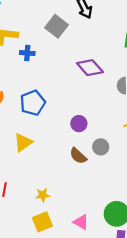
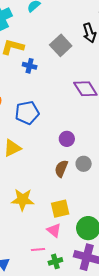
brown semicircle: (78, 156) -> (61, 169), turned 60
yellow star: (43, 195) -> (23, 200), size x1.6
yellow square: (42, 222) -> (60, 209), moved

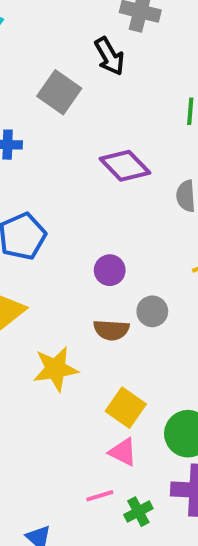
brown semicircle: (61, 169) -> (111, 330), turned -96
yellow star: (23, 200) -> (56, 369), moved
yellow square: (60, 209) -> (126, 408), turned -30

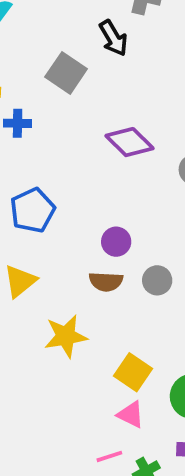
brown semicircle: (111, 330) -> (106, 282), moved

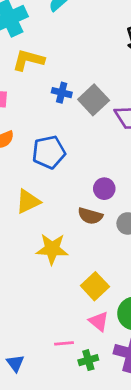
gray square: (66, 73) -> (94, 100), moved
blue cross: (18, 123) -> (62, 93), moved
pink triangle: (131, 415) -> (99, 321), moved

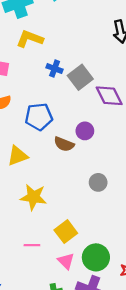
purple circle: (104, 189) -> (85, 131), moved
brown semicircle: (90, 216) -> (64, 144), moved
pink line: (64, 343) -> (32, 245), moved

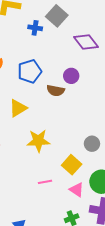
gray square: (80, 77) -> (57, 16), moved
gray circle: (98, 182) -> (92, 144), moved

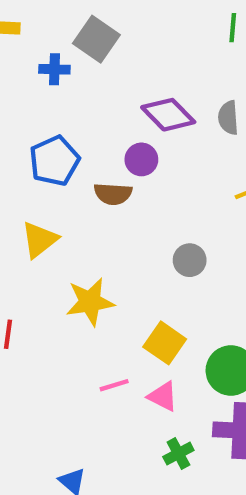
purple diamond: (86, 42) -> (168, 115), moved
gray circle: (92, 144) -> (190, 260), moved
pink triangle: (77, 190) -> (163, 396), moved

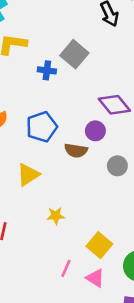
gray circle: (190, 260) -> (117, 166), moved
yellow star: (90, 302) -> (56, 216), size x0.6
pink line: (114, 385) -> (66, 268), turned -54

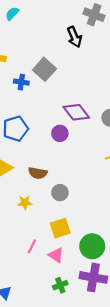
brown semicircle: (76, 150) -> (38, 173), moved
gray circle: (117, 166) -> (60, 193), moved
yellow square: (99, 245) -> (60, 228), turned 30

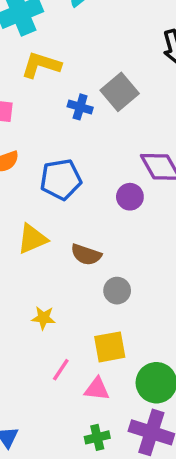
yellow star: (25, 203) -> (43, 318), moved
pink triangle: (56, 255) -> (97, 389), turned -35

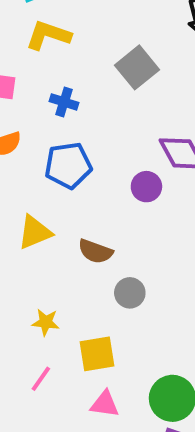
blue cross: (80, 107) -> (64, 102), moved
yellow square: (110, 347) -> (97, 354), moved
pink line: (61, 370) -> (41, 379), moved

